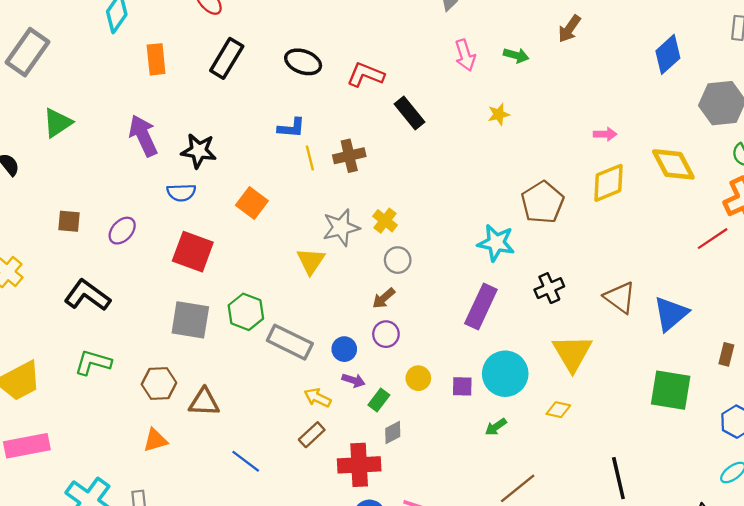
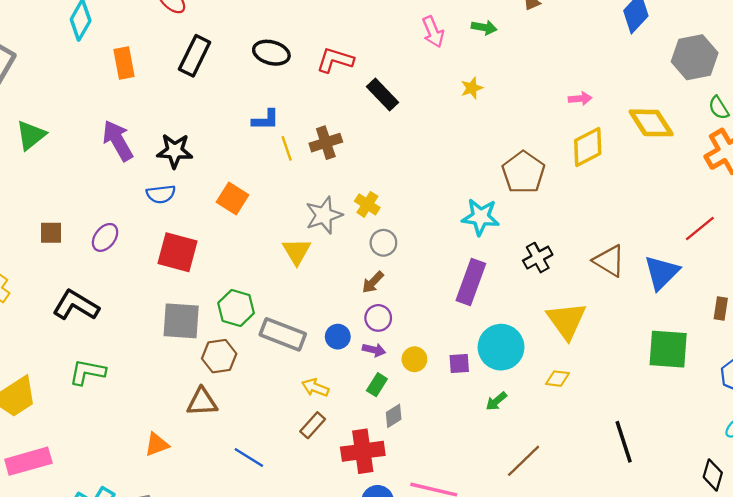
red line: (713, 239) -> (700, 228), moved
purple arrow: (353, 380) -> (374, 350), moved
brown hexagon: (159, 383) -> (219, 356), moved

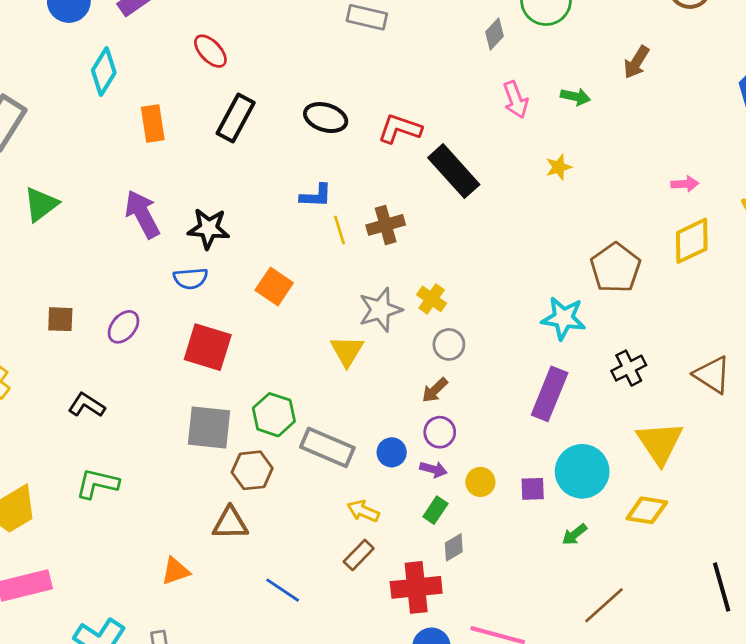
black rectangle: (382, 95) -> (454, 171), size x1.4
black L-shape: (76, 305) -> (87, 405), size x0.7
yellow diamond: (557, 379) -> (647, 510), size x1.4

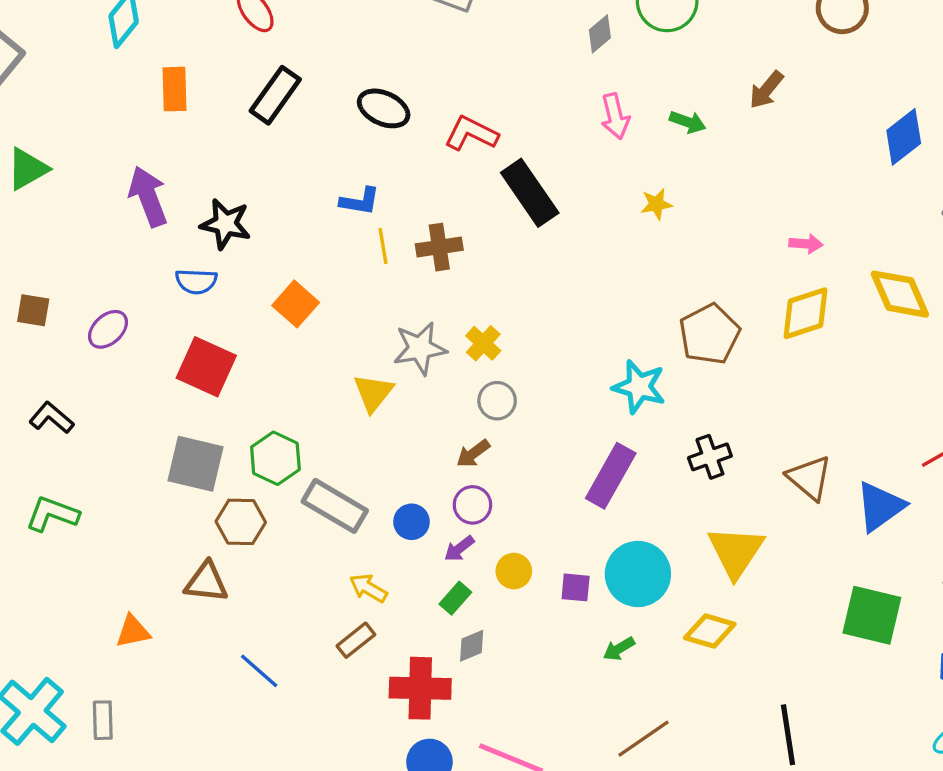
purple arrow: (433, 469) -> (459, 549), turned 120

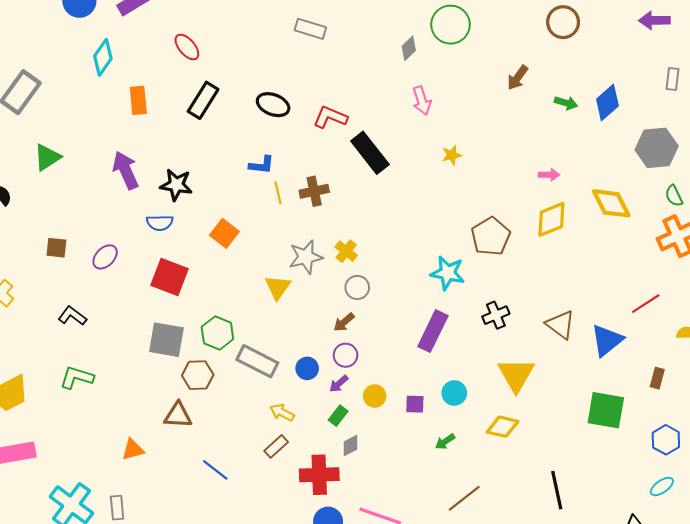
green arrow: (688, 122) -> (566, 103), moved
cyan circle: (638, 574) -> (454, 393), size x0.6

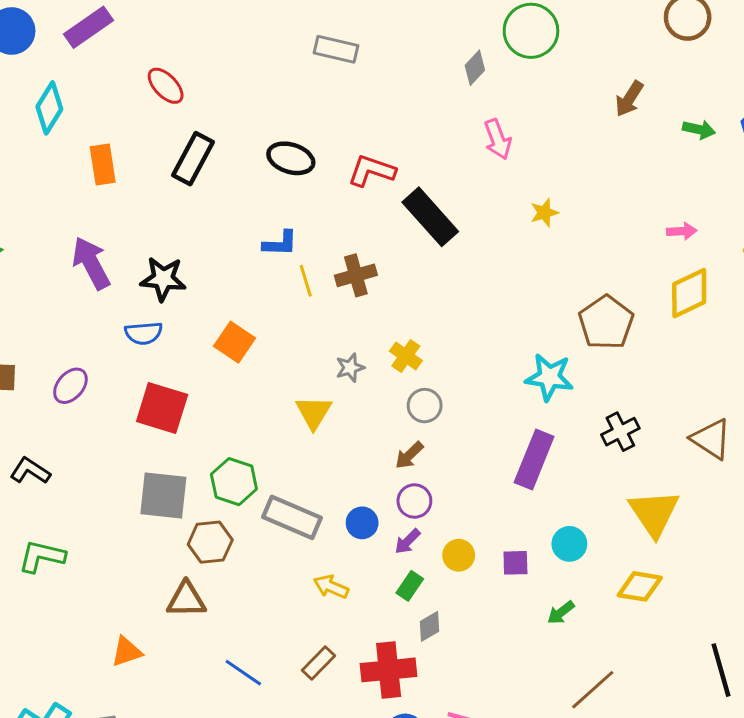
gray star: (306, 257) -> (350, 368), size x0.6
brown rectangle: (276, 446) -> (318, 663), moved

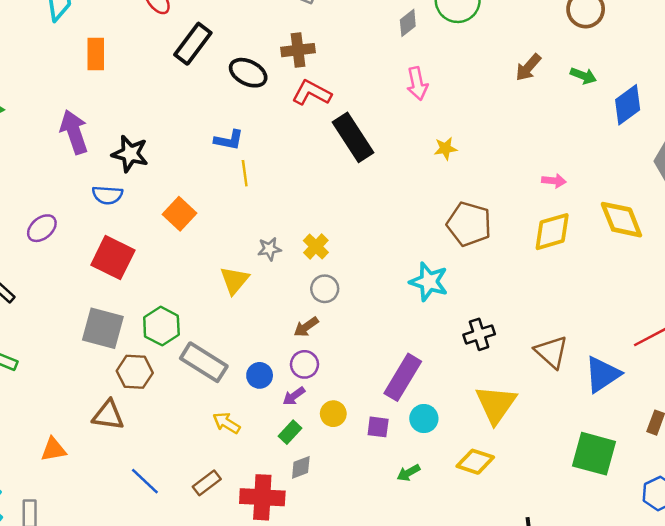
green arrow: (699, 129) -> (583, 76), moved
black rectangle: (193, 159) -> (193, 44), moved
brown cross: (356, 275) -> (298, 50), moved
brown pentagon: (606, 322) -> (469, 224), moved, turned -30
purple rectangle: (534, 460) -> (403, 377), moved

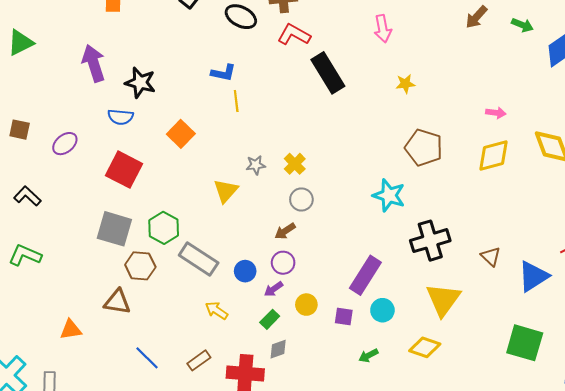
black cross: (479, 334) -> (430, 241), size x1.5
brown triangle: (551, 352) -> (491, 256), size x0.7

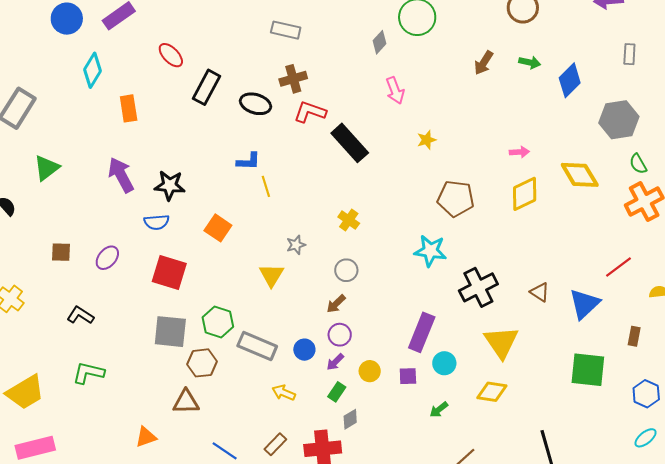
yellow cross: (295, 164) -> (349, 220), moved

